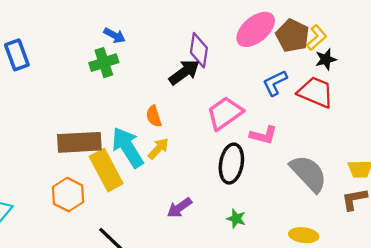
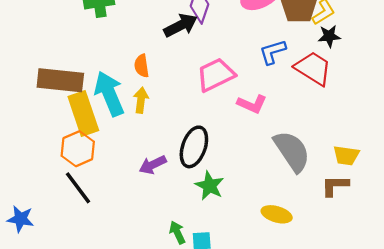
yellow arrow: (158, 149) -> (141, 100), turned -45
black ellipse: (231, 164) -> (194, 147), moved
orange hexagon: (68, 195) -> (78, 149), moved
green star: (236, 219) -> (210, 186), size x1.4

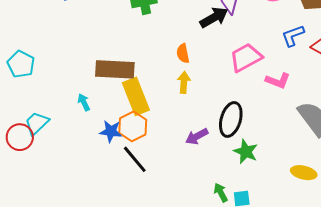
cyan arrow: (109, 94) -> (84, 102), moved, size x0.5
blue star: (21, 219) -> (111, 131), moved

